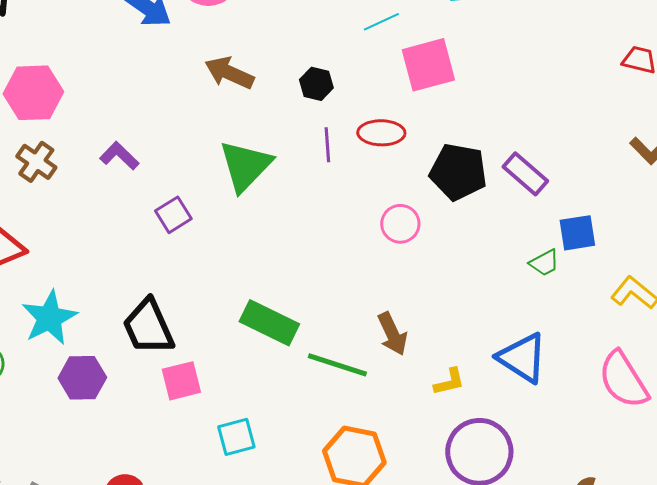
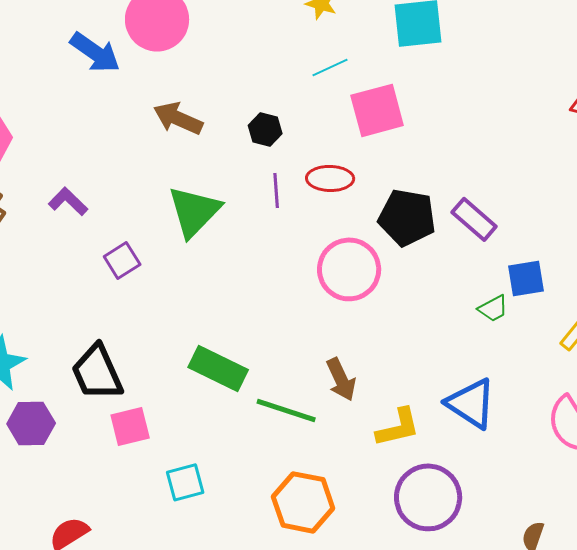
pink circle: (400, 224) -> (349, 269), size x1.6
yellow L-shape: (449, 382) -> (398, 427), size x1.4

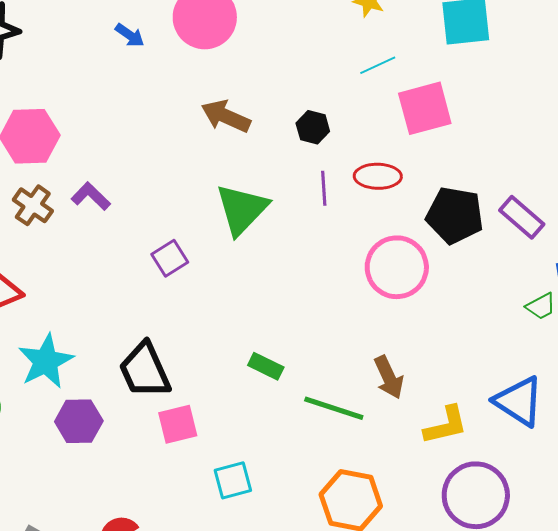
blue arrow: (95, 52) -> (130, 35), moved, size x0.6
purple L-shape: (68, 201) -> (91, 196), moved
green rectangle: (218, 368) -> (266, 366), size x0.6

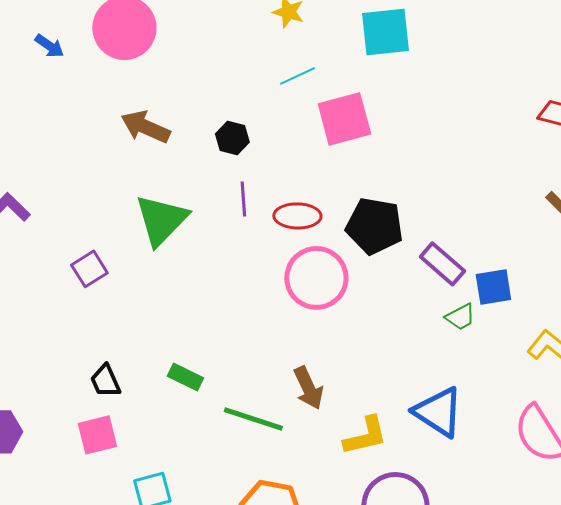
red ellipse: (378, 176) -> (297, 216), moved
purple rectangle: (522, 217) -> (442, 264), moved
black trapezoid: (145, 370) -> (105, 381), moved, size x0.6

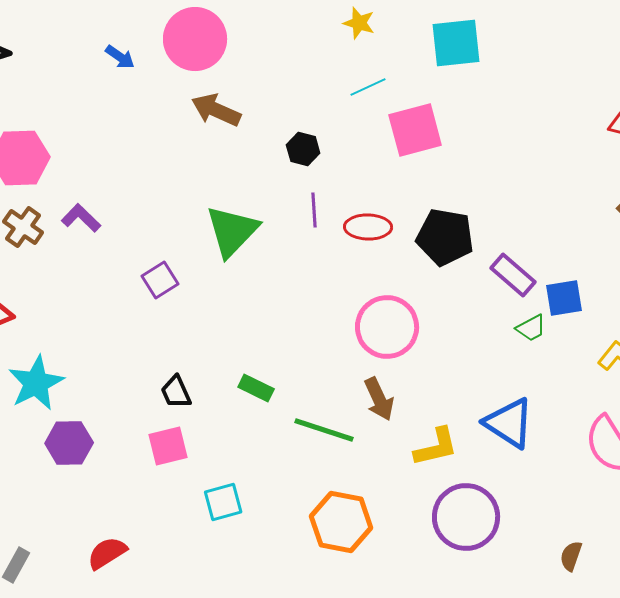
brown arrow: (145, 127) -> (216, 110), moved
pink circle: (316, 278) -> (387, 327), moved

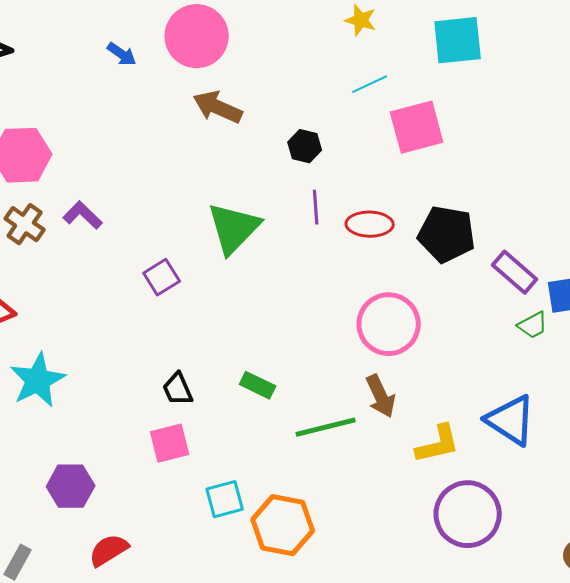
green line: (324, 430) -> (326, 427), turned -32
purple hexagon: (69, 443) -> (71, 486), moved
orange hexagon: (341, 522) -> (283, 525), moved

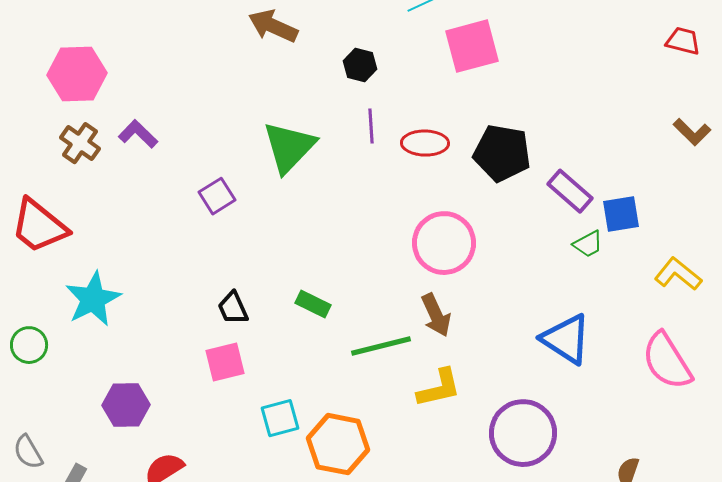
yellow L-shape: (438, 444) -> (439, 388), moved

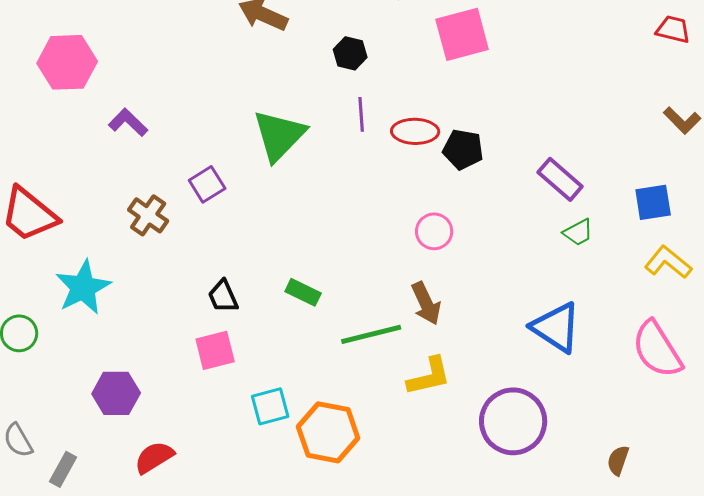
brown cross: (80, 143) -> (148, 215), moved
black pentagon: (502, 153) -> (463, 149), moved, size x0.7
blue square: (621, 214) -> (653, 202), moved
pink circle: (444, 243) -> (434, 231), size x0.6

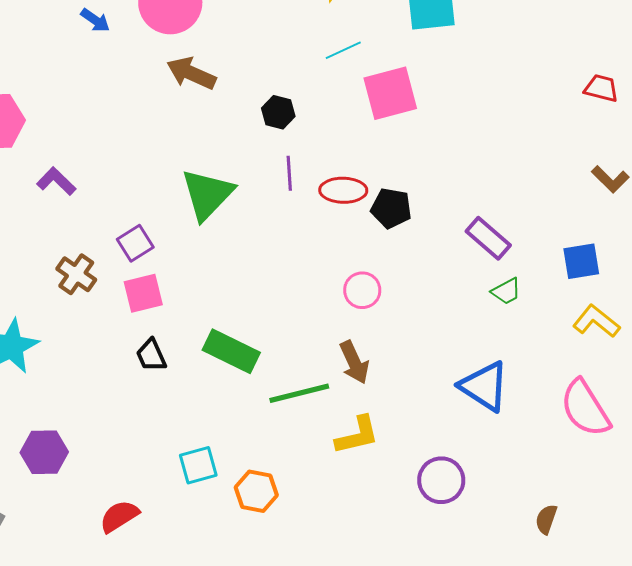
green rectangle: (303, 292) -> (231, 351), size x1.6
pink square: (215, 350) -> (143, 293), moved
purple circle: (513, 421) -> (441, 480), size x0.7
orange hexagon: (328, 432) -> (256, 491), size x0.7
red semicircle: (154, 457) -> (119, 516), moved

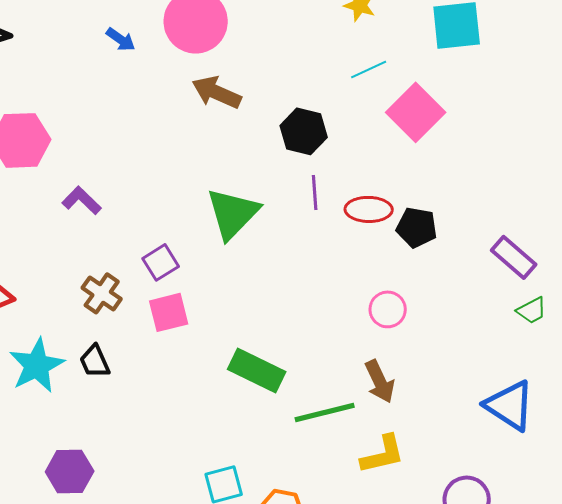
pink square: (390, 93) -> (416, 112), turned -30
black hexagon: (278, 112) -> (304, 131), size x1.4
black trapezoid: (151, 355) -> (95, 361), moved

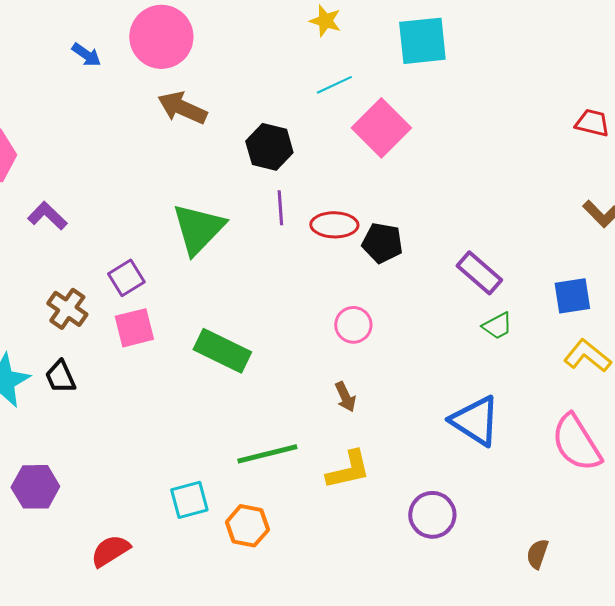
green rectangle: (257, 370) -> (222, 351), moved
brown arrow: (380, 381) -> (345, 397), size x0.7
green line: (325, 412) -> (267, 454), moved

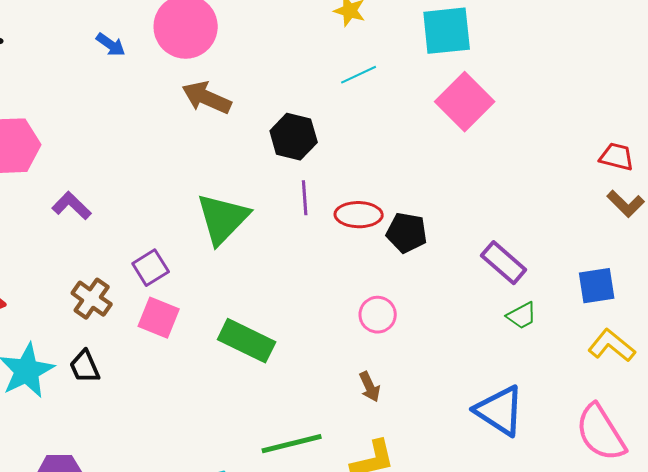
red trapezoid: (592, 123) -> (617, 157), moved
pink square: (381, 128) -> (465, 102), moved
pink square: (134, 328) -> (159, 318), turned 36

